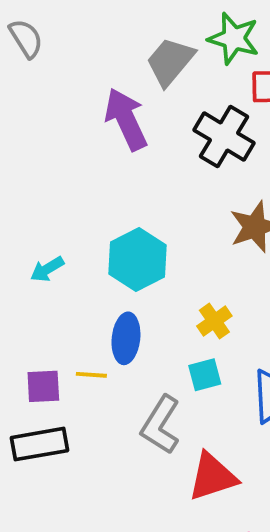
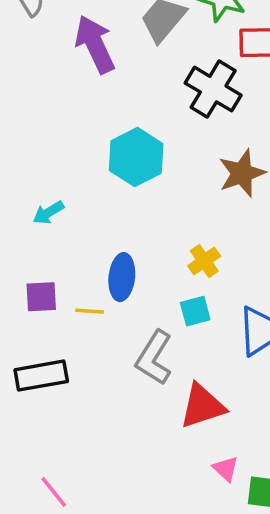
purple arrow: (126, 119) -> (95, 44), moved
cyan hexagon: (138, 260) -> (136, 157), moved
purple square: (43, 386) -> (41, 297), moved

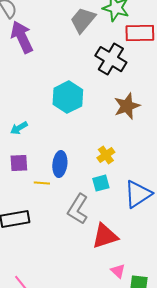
purple arrow: (95, 44) -> (22, 37), moved
purple square: (41, 297) -> (19, 163), moved

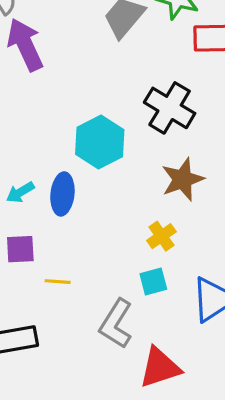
black cross: (111, 59) -> (170, 108), moved
brown star: (127, 106) -> (183, 179), moved
blue ellipse: (60, 164) -> (62, 194), moved

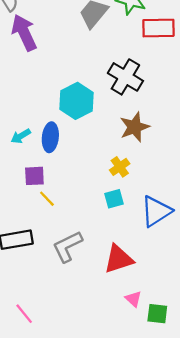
purple square: (20, 249) -> (34, 176), moved
yellow line: (58, 282) -> (47, 199), turned 42
gray L-shape: (116, 324) -> (67, 246), moved, turned 32

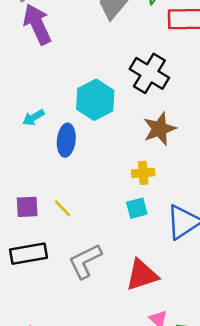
cyan arrow: (21, 136) -> (33, 117), moved
yellow cross: (120, 167) -> (143, 173), turned 30
purple square: (34, 176) -> (27, 207), moved

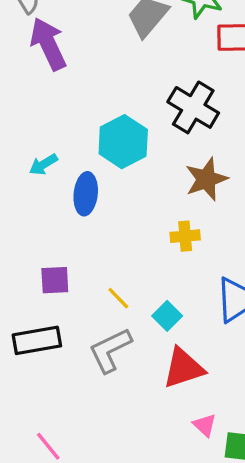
purple square: (27, 207) -> (55, 280), moved
yellow line: (62, 208) -> (118, 298), moved
cyan square: (137, 208) -> (167, 316), moved, turned -30

